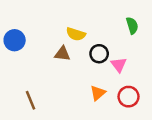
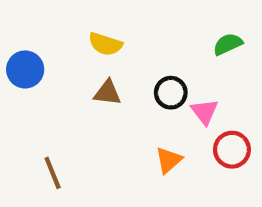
green semicircle: (132, 26) -> (228, 44), turned -98
yellow semicircle: (76, 34) -> (105, 44), moved
red circle: (128, 97) -> (232, 150), moved

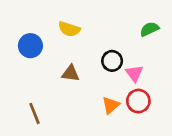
blue circle: (25, 69) -> (30, 46), moved
brown triangle: (107, 93) -> (71, 73), moved
red circle: (232, 150) -> (138, 101), moved

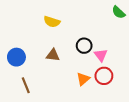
green semicircle: (149, 29) -> (119, 12), moved, turned -112
blue circle: (30, 46) -> (16, 57), moved

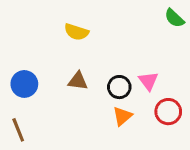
black circle: (84, 46) -> (119, 87), moved
red circle: (104, 76) -> (168, 112), moved
brown line: (26, 85) -> (18, 130), moved

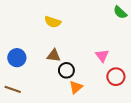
black circle: (119, 87) -> (66, 70), moved
orange triangle: (122, 116) -> (76, 87), moved
brown line: (18, 130) -> (13, 89), turned -49

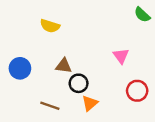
yellow semicircle: (53, 22) -> (50, 26), moved
pink triangle: (102, 56) -> (121, 56), moved
brown line: (13, 89) -> (50, 106), moved

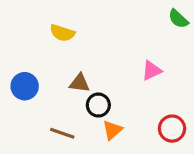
pink triangle: (121, 56) -> (152, 71), turned 42
red circle: (137, 91) -> (172, 129), moved

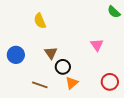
yellow semicircle: (62, 33) -> (40, 21), turned 49
pink triangle: (152, 71) -> (97, 45), turned -40
brown triangle: (80, 83) -> (51, 53), turned 48

